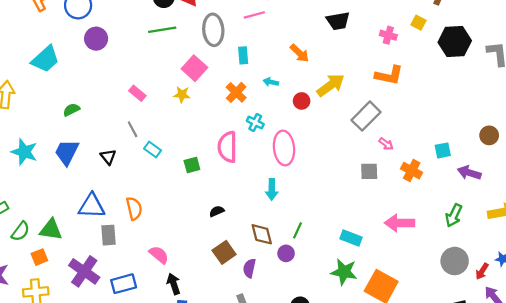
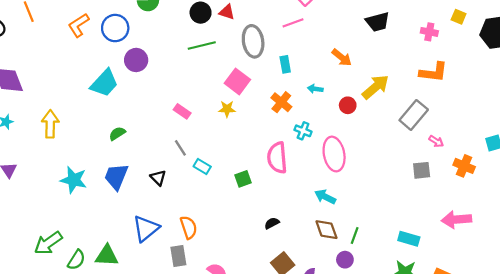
cyan trapezoid: (45, 59) -> (104, 83), moved
cyan arrow: (272, 190) -> (325, 197), turned 120
blue triangle: (92, 206) -> (146, 229), turned -36
brown diamond: (262, 234) -> (326, 230), moved
gray rectangle: (109, 235) -> (178, 256), moved

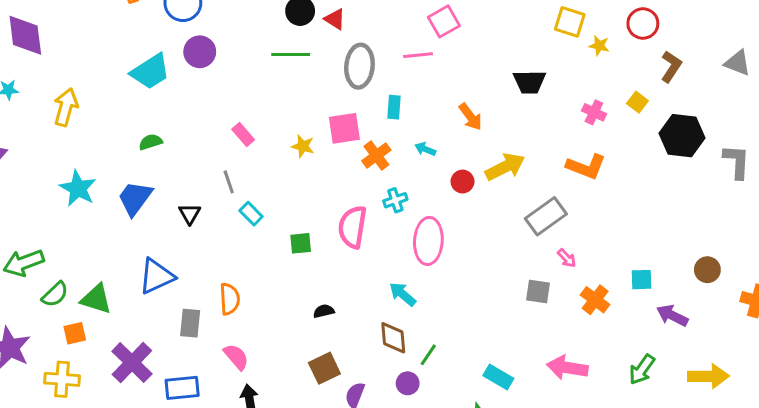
pink square: (237, 81) -> (344, 128), moved, turned 30
cyan cross: (303, 131) -> (395, 200), turned 35
orange semicircle: (189, 227) -> (230, 299), moved

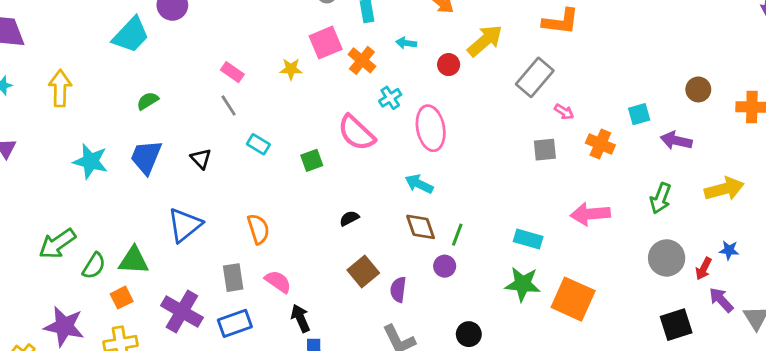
gray line: (229, 182) -> (229, 106), moved
pink semicircle: (352, 227) -> (356, 133), turned -42
gray rectangle: (190, 323) -> (233, 278), moved

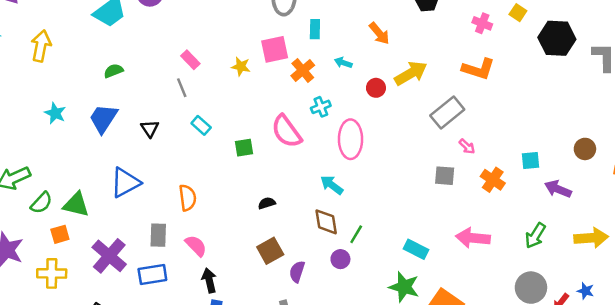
cyan star: (91, 161) -> (55, 113), size x0.7

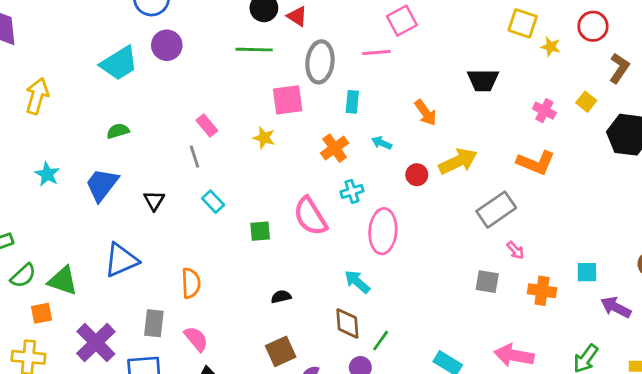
pink square: (275, 49) -> (288, 100), moved
orange cross: (493, 180) -> (542, 291), turned -30

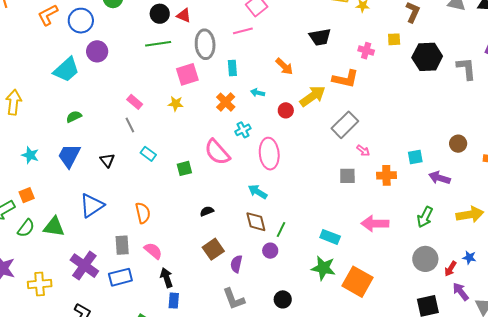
yellow square: (586, 102) -> (394, 39), turned -32
orange L-shape: (536, 163) -> (345, 79), moved
orange square: (42, 313) -> (27, 195), moved

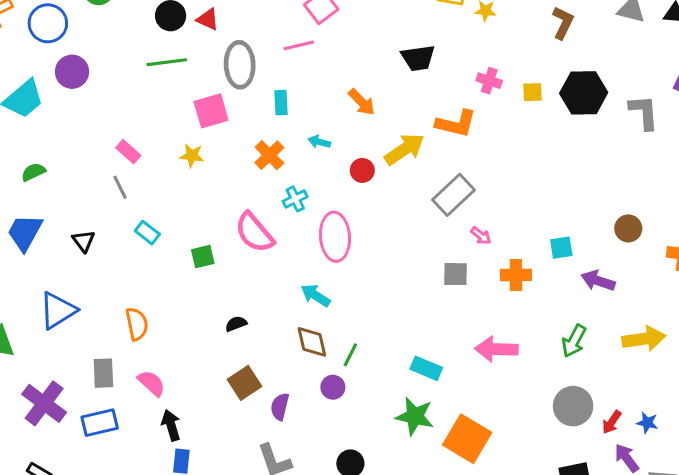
yellow square: (394, 39) -> (532, 92), moved
blue star: (469, 257) -> (647, 423), moved

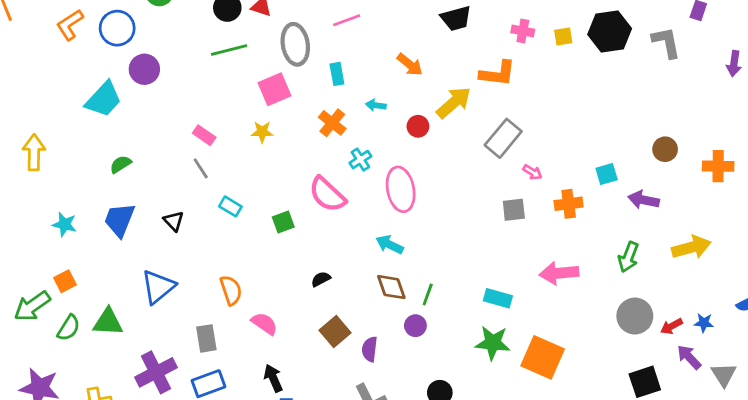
pink semicircle: (151, 383) -> (264, 324), moved
purple cross: (44, 403) -> (156, 372), turned 33
red arrow: (612, 422) -> (672, 326), turned 35

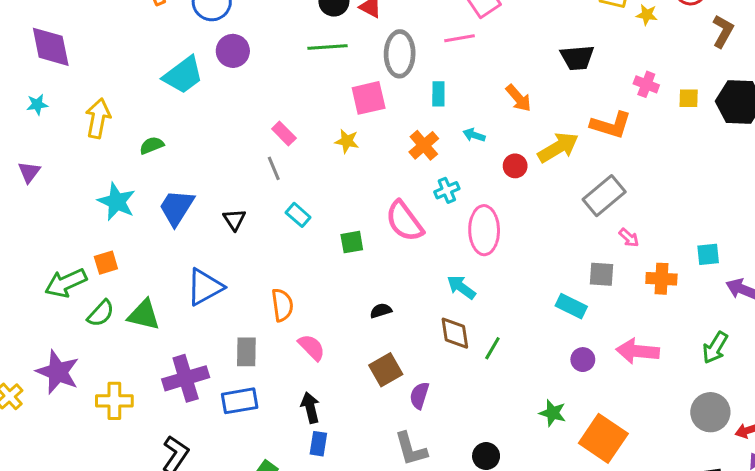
green semicircle: (121, 164) -> (152, 145), moved
cyan star: (65, 224) -> (117, 202), size x1.4
cyan rectangle: (498, 298) -> (571, 306), moved
purple circle: (415, 326) -> (583, 360), moved
green star: (493, 343) -> (553, 413), size x0.7

